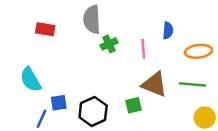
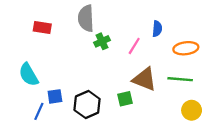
pink line: (143, 49) -> (134, 46), turned 36

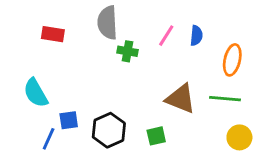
green cross: (102, 41) -> (128, 51), turned 35
pink line: (134, 46) -> (166, 36), moved
orange ellipse: (186, 48) -> (232, 60), turned -70
green square: (125, 99) -> (156, 136), moved

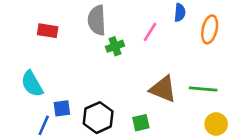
blue semicircle: (196, 36) -> (180, 13), moved
green cross: (128, 51) -> (115, 46), turned -30
orange ellipse: (232, 60) -> (210, 29), moved

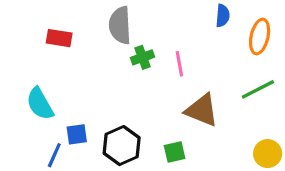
pink line: (150, 32) -> (179, 64), moved, turned -42
green line: (203, 89) -> (258, 89), moved, turned -32

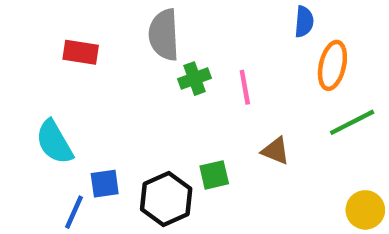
orange ellipse: (260, 36) -> (332, 65), moved
brown triangle: (202, 110) -> (276, 151), size x0.6
green square: (175, 152) -> (214, 175), moved

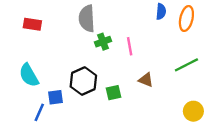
red rectangle: (81, 52) -> (32, 24), moved
orange ellipse: (332, 65) -> (186, 18), moved
black hexagon: (166, 199) -> (83, 81), moved

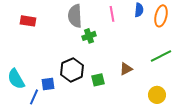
pink line: (130, 46) -> (112, 14), moved
cyan semicircle: (29, 75) -> (16, 79), moved
brown triangle: (146, 80) -> (126, 69), turned -48
yellow circle: (193, 111) -> (157, 95), moved

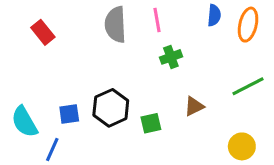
pink line: (112, 14) -> (157, 20), moved
red rectangle: (28, 21) -> (43, 32), turned 42
green cross: (89, 36) -> (171, 57), moved
blue square: (48, 84) -> (69, 114), moved

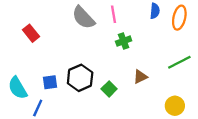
gray semicircle: (115, 25) -> (83, 18), turned -40
red rectangle: (43, 32) -> (31, 33), moved
green square: (151, 123) -> (109, 89), turned -32

